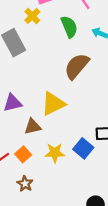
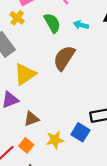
yellow triangle: (53, 104) -> (25, 74), moved

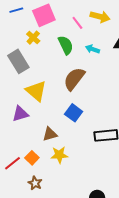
yellow triangle: (25, 74) -> (36, 91), turned -50
brown triangle: (31, 119) -> (50, 134), moved
blue square: (80, 132) -> (74, 113), moved

